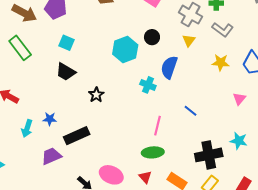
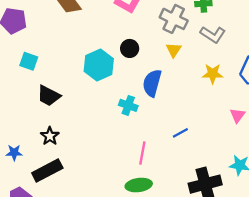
black trapezoid: (66, 72) -> (49, 96), moved
black star: (96, 95) -> (50, 136), moved
blue line: (190, 111) -> (180, 133), turned -64

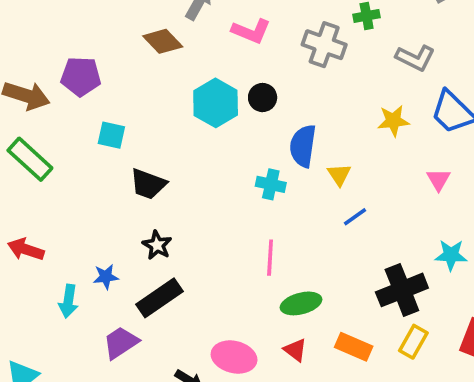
gray L-shape: (213, 35) -> (415, 58), moved
yellow triangle: (174, 50) -> (339, 175), moved
cyan hexagon: (99, 65) -> (216, 103), moved
pink line: (142, 153) -> (270, 258), moved

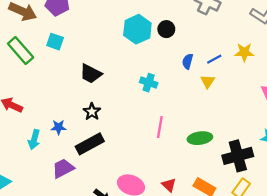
cyan square: (111, 135) -> (55, 42), moved
blue semicircle: (303, 146) -> (188, 61), size x0.6
cyan cross: (271, 184) -> (149, 83), moved
blue line: (355, 217) -> (214, 59), moved
green ellipse: (301, 303) -> (200, 138), moved

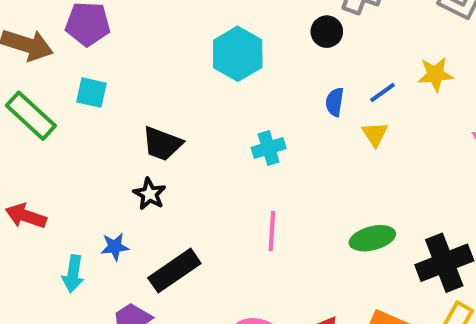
black circle: (166, 29) -> (327, 32), moved
cyan cross: (149, 83) -> (269, 148), turned -30
black star: (92, 112) -> (150, 194), moved
pink line: (160, 127) -> (272, 231), moved

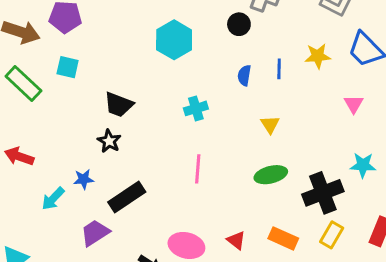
blue line: (382, 93) -> (279, 69), turned -54
yellow triangle: (375, 134) -> (270, 124), moved
cyan arrow: (73, 274) -> (53, 199), turned 35

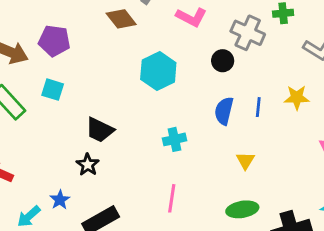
blue semicircle: (244, 75) -> (224, 111), size x1.4
blue star: (84, 179) -> (60, 200), turned -30

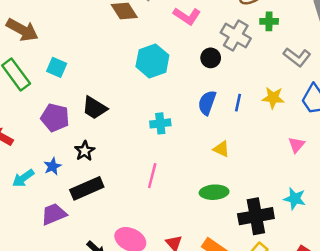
purple pentagon: (54, 41) -> (55, 118), moved
yellow triangle: (245, 161) -> (221, 149), turned -42
black star: (88, 165) -> (85, 151), moved

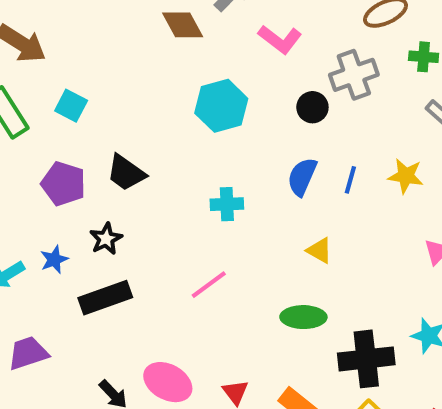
green cross: (269, 21) -> (424, 57), moved
gray cross: (236, 35) -> (354, 75), turned 36
pink line: (152, 176) -> (209, 285), turned 35
purple trapezoid: (54, 214) -> (28, 353), moved

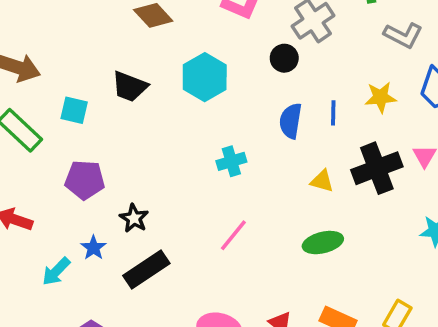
black trapezoid: (126, 173) -> (130, 87), moved
black cross: (366, 359) -> (377, 168), moved

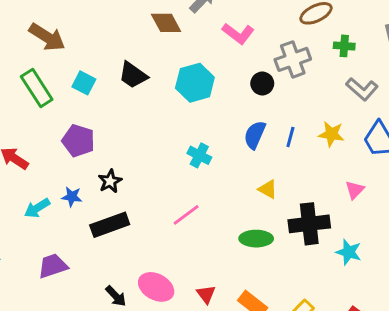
cyan cross: (231, 161) -> (199, 155), turned 30
black cross: (377, 168) -> (309, 224), moved
blue star: (93, 248) -> (72, 197), turned 30

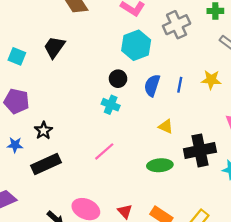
black trapezoid: (133, 75) -> (54, 47), turned 95
cyan hexagon: (195, 83) -> (136, 45), moved
black circle: (262, 83) -> (118, 79), moved

